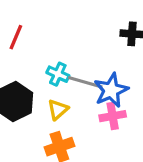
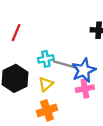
cyan cross: (58, 74) -> (46, 59), turned -35

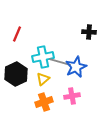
cyan cross: (46, 59) -> (43, 57), size x1.5
pink cross: (85, 89) -> (72, 96), moved

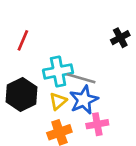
black cross: (89, 32) -> (120, 38), turned -32
blue star: (76, 67) -> (84, 100), moved

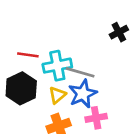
red line: (23, 40) -> (28, 55), moved, turned 75

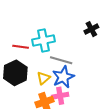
cyan cross: (57, 66) -> (43, 41), moved
pink cross: (96, 118) -> (60, 96), moved

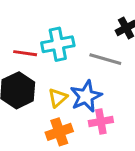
gray line: (61, 60) -> (105, 59), moved
pink cross: (60, 96) -> (101, 121), moved

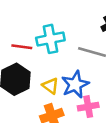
yellow triangle: (58, 98) -> (50, 86), turned -42

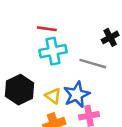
red line: (22, 47) -> (47, 29), moved

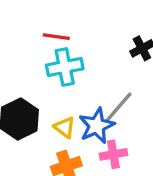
gray line: (93, 64) -> (118, 107), moved, turned -65

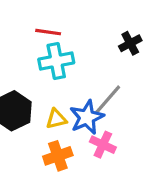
yellow triangle: (65, 127) -> (56, 119), turned -50
pink cross: (113, 154) -> (103, 145), turned 35

